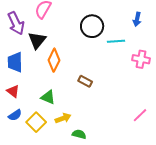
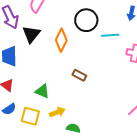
orange diamond: (54, 60) -> (61, 40), moved
yellow square: (36, 122) -> (30, 116), turned -30

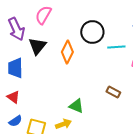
brown rectangle: (79, 75) -> (113, 92), moved
green triangle: (42, 91) -> (76, 106), moved

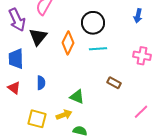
cyan line: (116, 47) -> (98, 49), moved
blue semicircle: (15, 121) -> (41, 83), moved, turned -56

